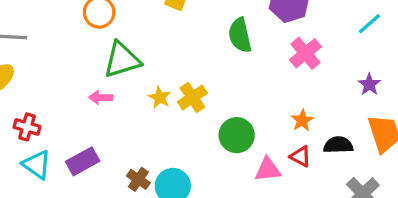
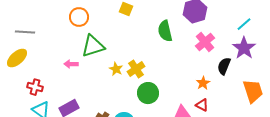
purple star: (369, 84) -> (244, 48), moved, size x1.6
pink arrow: (101, 97) -> (71, 64), moved
green circle: (237, 135) -> (148, 93), moved
black semicircle: (338, 145) -> (224, 66), moved, turned -66

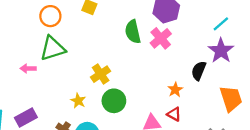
orange circle: (79, 17) -> (50, 16), moved
pink cross: (205, 42) -> (161, 38), moved
yellow star: (116, 69) -> (78, 101), moved

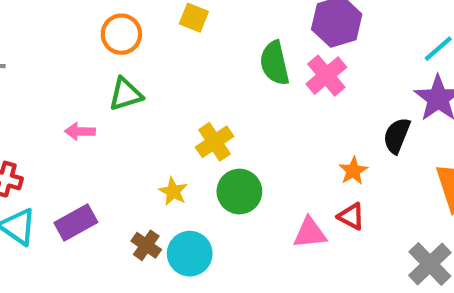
green triangle: (53, 48) -> (126, 94), size x0.7

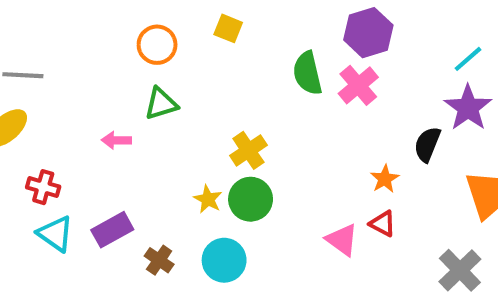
green circle: (239, 191) -> (251, 199), moved
pink triangle: (310, 233) -> (342, 240), turned 42
brown cross: (146, 245) -> (159, 260), moved

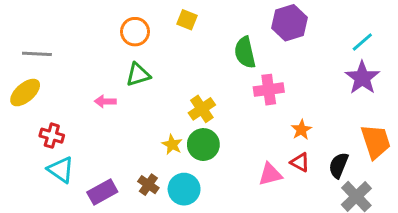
pink cross: (358, 85) -> (269, 90), moved, turned 32
black semicircle: (427, 144) -> (339, 165), moved
purple rectangle: (112, 230) -> (102, 192), moved
pink triangle: (342, 240) -> (270, 174), turned -50
brown cross: (159, 260) -> (148, 185), moved

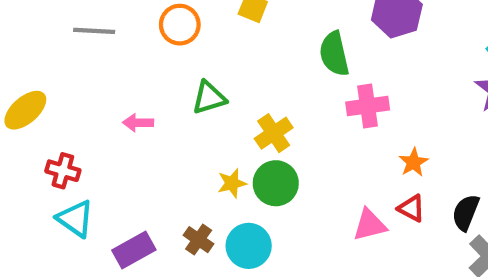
gray line: (37, 54) -> (94, 31), moved
green triangle: (138, 75) -> (209, 98), moved
yellow star: (172, 145) -> (232, 183), turned 30

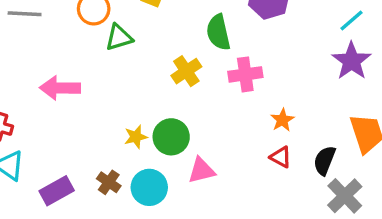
green triangle: (209, 98) -> (119, 37), moved
pink arrow: (138, 123) -> (60, 88), size x1.6
yellow cross: (274, 133) -> (186, 71), moved
pink triangle: (370, 225) -> (202, 171), moved

